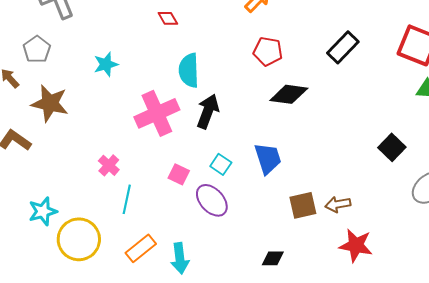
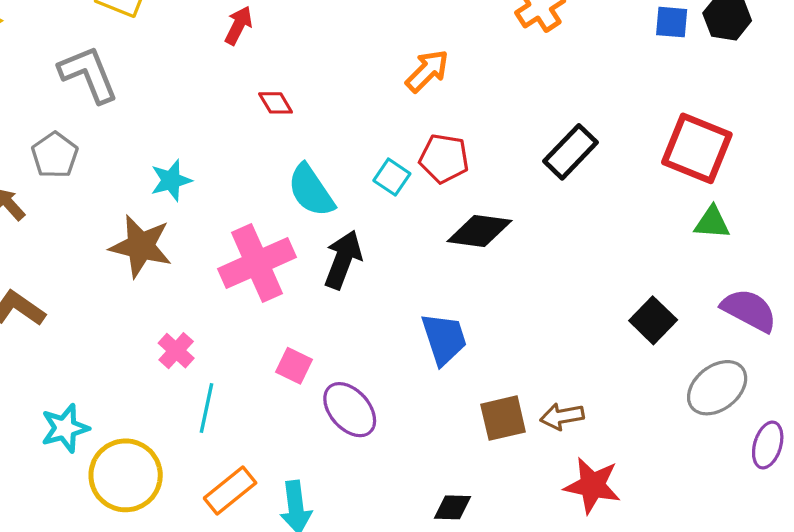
cyan semicircle: (189, 70) -> (311, 191), turned -32
brown star: (50, 103) -> (141, 246), moved
cyan square: (221, 164) -> (392, 177), moved

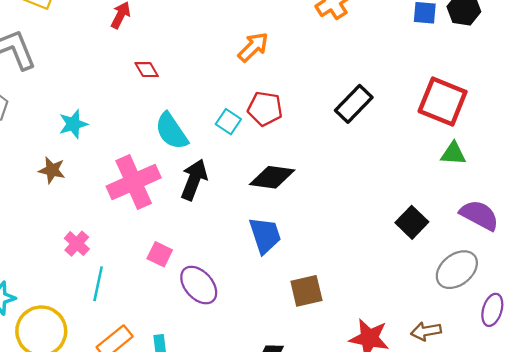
black diamond: (479, 231) -> (272, 177), moved
brown star: (141, 246) -> (52, 170), size x0.6
brown arrow: (562, 416) -> (426, 331), moved

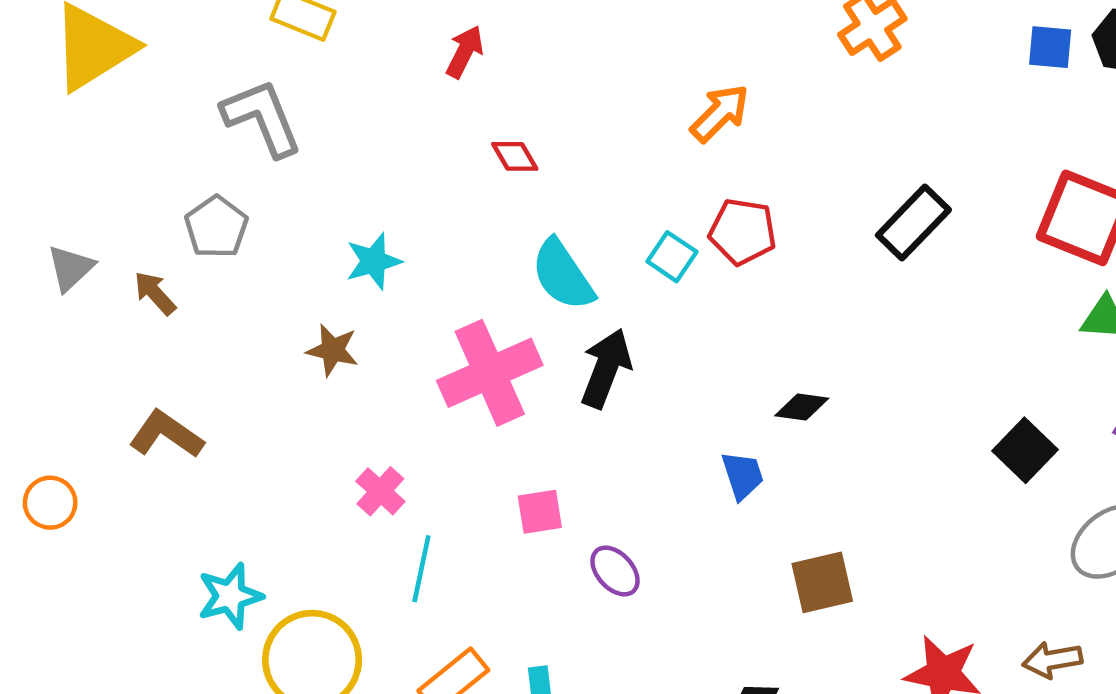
black diamond: (272, 177) -> (802, 407), moved, size x0.6
blue trapezoid: (265, 235) -> (743, 475), size x0.7
pink square: (160, 254) -> (540, 512), turned -35
purple ellipse: (199, 285) -> (615, 571), size x0.7

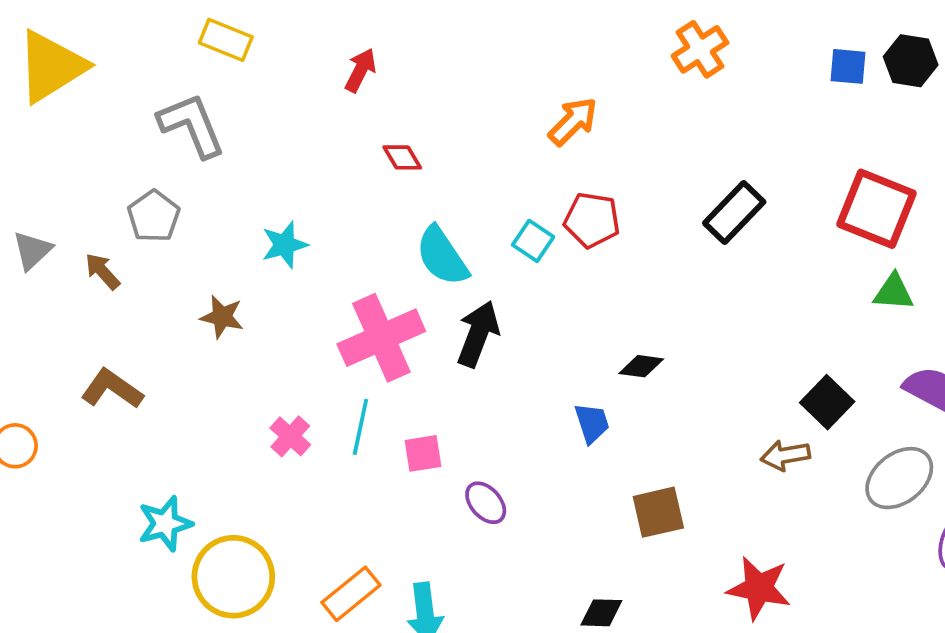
brown star: (333, 350) -> (222, 317), moved
cyan line: (421, 569) -> (360, 427), moved
brown arrow: (1052, 660) -> (785, 455), moved

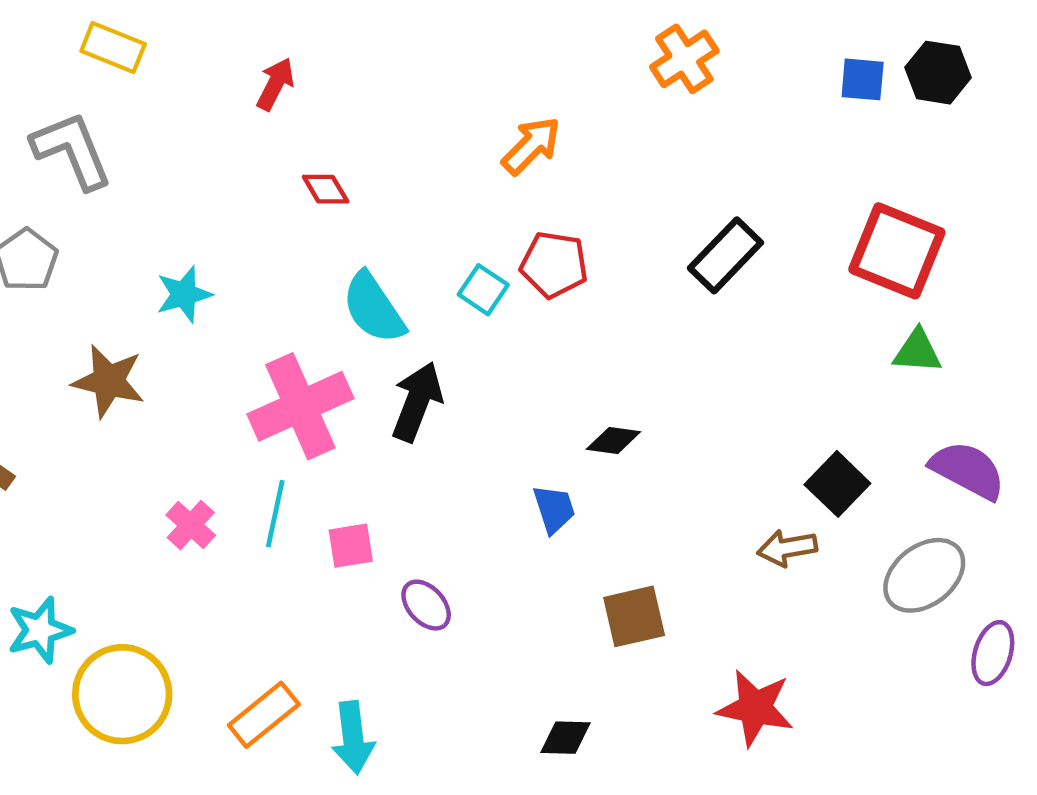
brown star: (222, 317) -> (108, 381), size x1.4

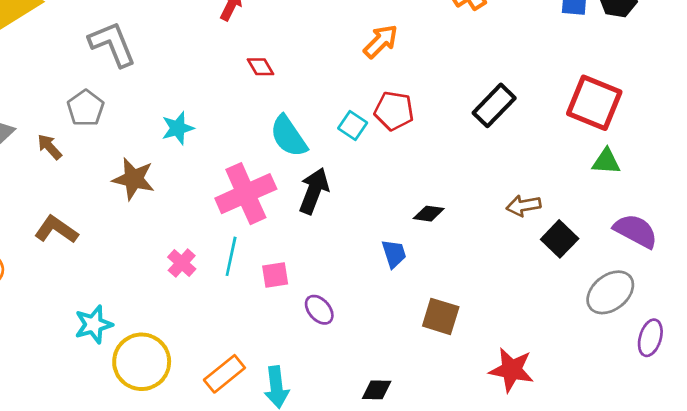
brown arrow: (787, 548) -> (523, 206), moved
brown square: (634, 616) -> (441, 316), turned 30
black diamond: (566, 738) -> (377, 390), moved

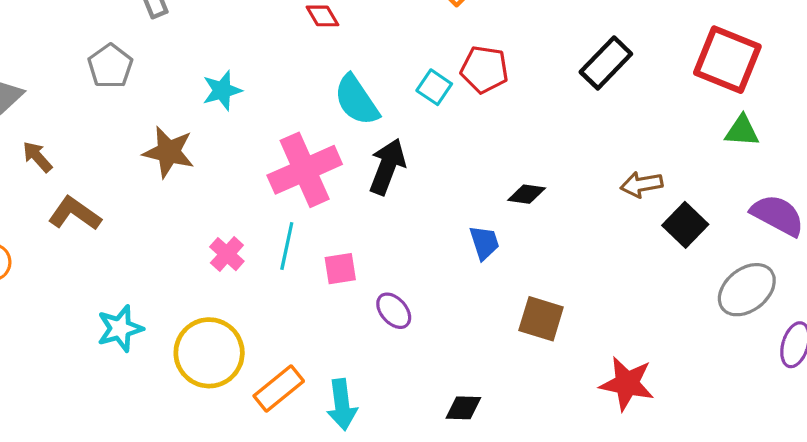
brown arrow: (50, 147) -> (37, 157), moved
yellow circle: (142, 362) -> (209, 353), moved

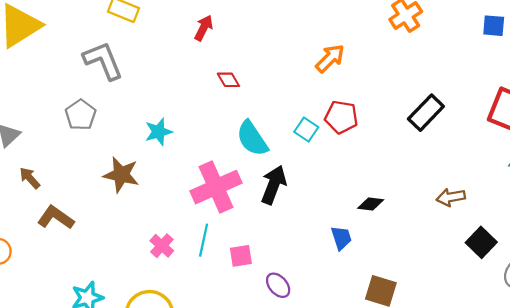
black square: (685, 225) -> (481, 242), moved

